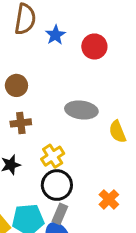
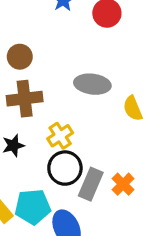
brown cross: (21, 123) -> (25, 99), size x1.5
gray rectangle: (60, 214) -> (91, 184), moved, size x1.4

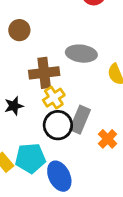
brown cross: (25, 99) -> (44, 73), moved
gray rectangle: (91, 184) -> (80, 120), moved

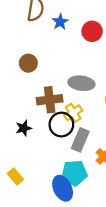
yellow cross: (54, 98) -> (73, 113), moved
black circle: (58, 125) -> (61, 125), moved
cyan pentagon: (30, 158) -> (74, 173), moved

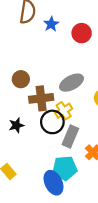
brown circle: (28, 63) -> (21, 79), moved
gray ellipse: (81, 83) -> (71, 83), turned -35

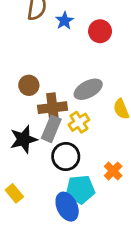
black circle: (52, 122) -> (66, 156), moved
black star: (16, 125) -> (24, 139), size x1.5
gray rectangle: (70, 137) -> (51, 129), moved

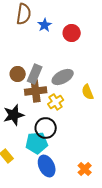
gray rectangle: (51, 129) -> (35, 74), moved
orange cross: (113, 171) -> (85, 169), moved
cyan pentagon: (80, 189) -> (37, 143), moved

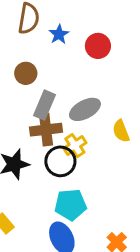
brown circle: (18, 74) -> (26, 73), moved
black circle: (46, 128) -> (60, 161), moved
cyan pentagon: (37, 143) -> (71, 205), moved

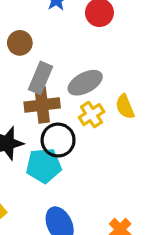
yellow cross: (75, 146) -> (91, 115), moved
cyan pentagon: (71, 205) -> (44, 166), moved

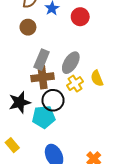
brown circle: (20, 43) -> (28, 27), moved
gray ellipse: (85, 83) -> (71, 63), turned -30

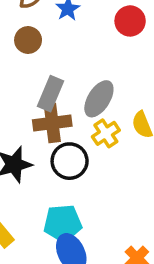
red circle: (80, 17) -> (130, 21), moved
cyan pentagon: (44, 117) -> (63, 223), moved

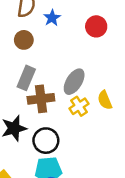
gray rectangle: (51, 94) -> (26, 78), moved
black circle: (70, 161) -> (46, 141), moved

